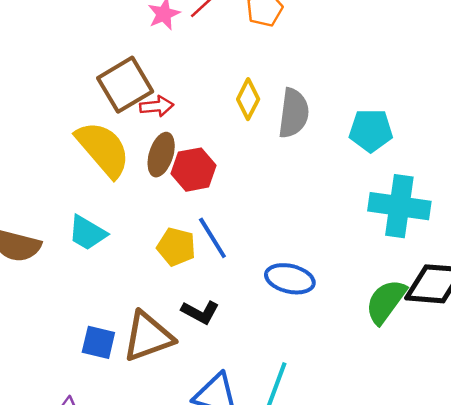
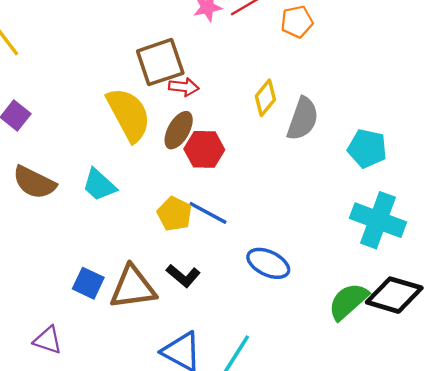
blue line: (212, 238) -> (208, 213), turned -42

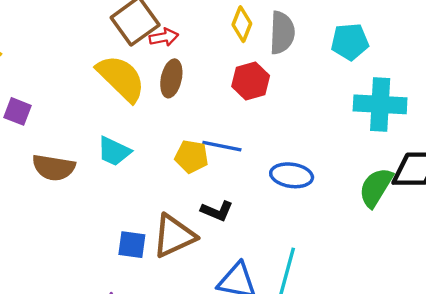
red hexagon: (204, 149) -> (251, 81), moved

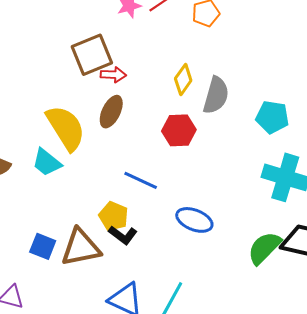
yellow semicircle: (121, 78) -> (66, 128), moved
yellow pentagon: (191, 157) -> (113, 216), moved

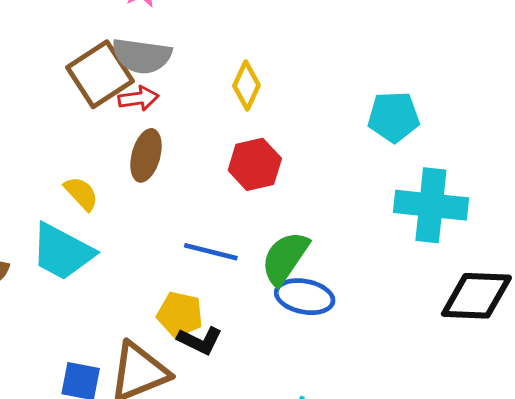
gray semicircle: (216, 95) -> (142, 56), moved, turned 93
yellow semicircle: (66, 128) -> (81, 193), size x0.5
cyan trapezoid: (47, 162) -> (62, 252), size x1.4
green semicircle: (264, 248) -> (285, 258), moved

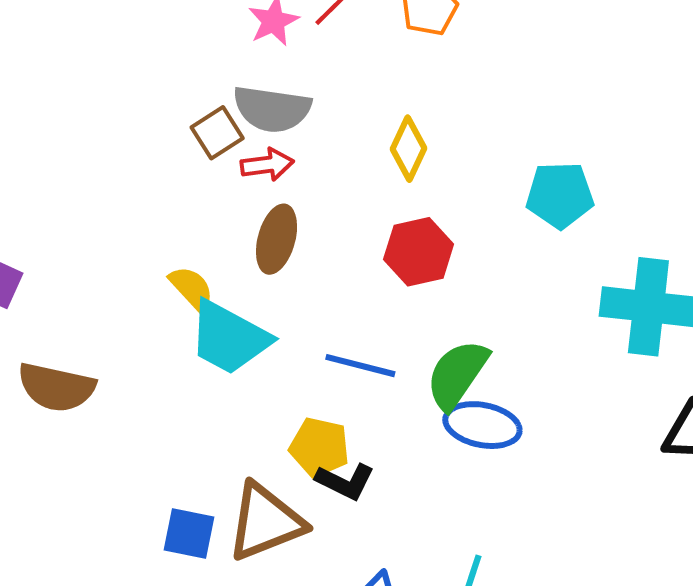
brown square: (100, 74) -> (217, 133), size x0.6
cyan pentagon: (394, 117) -> (560, 195), moved
cyan trapezoid: (62, 252) -> (229, 338), moved

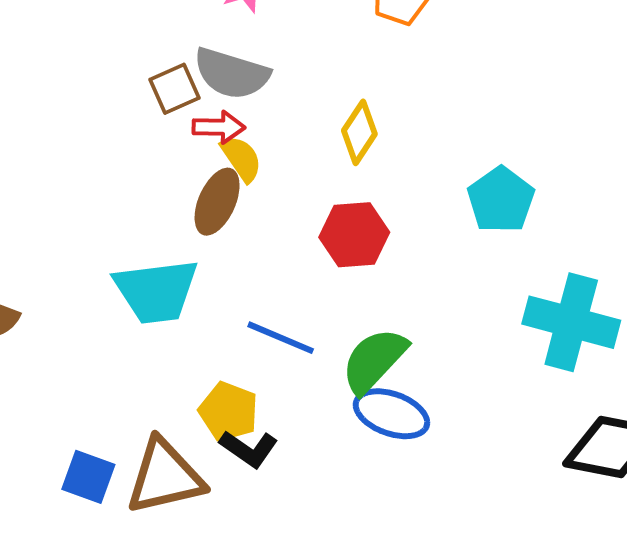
cyan pentagon: (560, 195) -> (501, 200), turned 30
yellow semicircle: (192, 288) -> (241, 159), moved
cyan trapezoid: (229, 338) -> (156, 291), turned -44

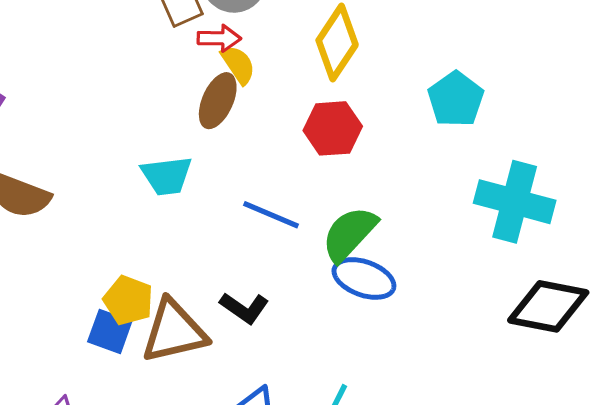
yellow diamond: (359, 132) -> (337, 43), size x1.4
cyan trapezoid: (156, 291) -> (167, 176), size x0.7
yellow pentagon: (229, 412) -> (128, 300), moved

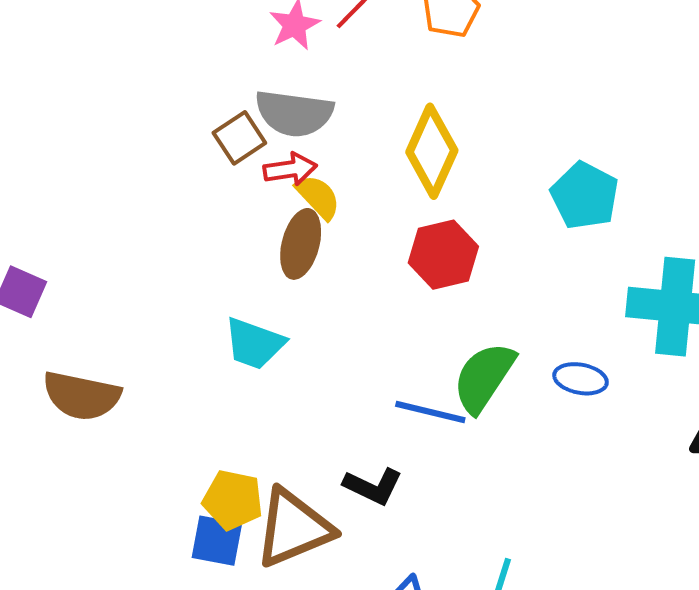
cyan trapezoid: (167, 176) -> (254, 344), turned 36
blue line: (271, 215) -> (430, 412), moved
blue ellipse: (364, 278) -> (581, 379), moved, size x0.7

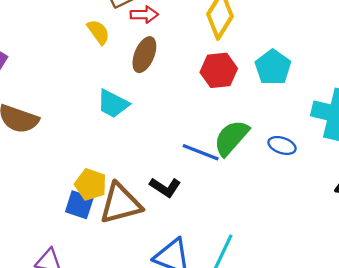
cyan pentagon: (585, 196) -> (273, 67), moved
yellow semicircle: (318, 197) -> (98, 32), moved

